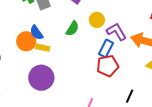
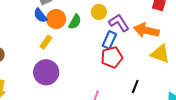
blue semicircle: (37, 33) -> (40, 16), moved
orange circle: (26, 41) -> (56, 19), moved
yellow rectangle: (43, 48) -> (46, 42), turned -64

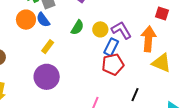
yellow circle: (99, 12) -> (100, 29), moved
orange circle: (56, 19) -> (26, 20), moved
orange arrow: (146, 30) -> (149, 39), turned 80

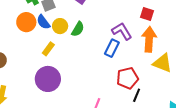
red square: (162, 13) -> (147, 14), moved
yellow circle: (100, 29) -> (60, 26), moved
red pentagon: (113, 64) -> (128, 78), moved

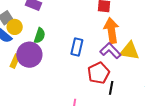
yellow circle: (60, 26) -> (15, 27), moved
purple L-shape: (122, 31) -> (110, 51), moved
purple circle: (48, 79) -> (29, 55), moved

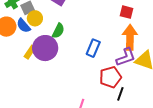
purple L-shape: (110, 51) -> (126, 57), turned 105

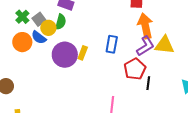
green semicircle: (58, 31) -> (61, 22), moved
yellow rectangle: (30, 52) -> (83, 53), moved

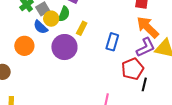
orange arrow: (145, 26) -> (148, 27), turned -40
orange circle: (22, 42) -> (24, 46), moved
yellow rectangle: (83, 53) -> (82, 28), moved

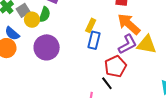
blue semicircle: (41, 27) -> (12, 33), moved
yellow rectangle: (82, 28) -> (91, 25), moved
black line: (144, 84) -> (107, 83), moved, turned -48

